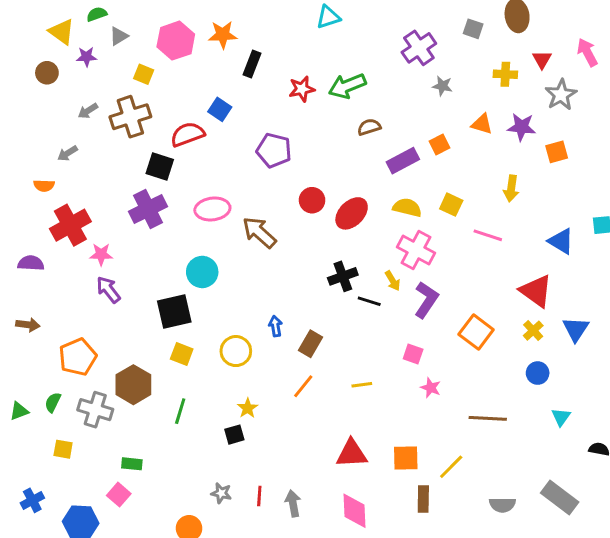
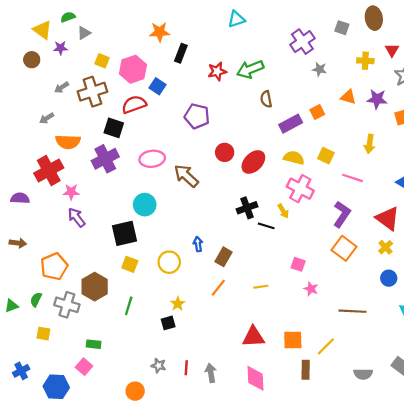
pink hexagon: (176, 41) -> (133, 69), moved
brown semicircle: (369, 127) -> (266, 99), turned -84
orange semicircle: (44, 186) -> (68, 142), moved, size x1.6
purple L-shape: (426, 300) -> (342, 214), moved

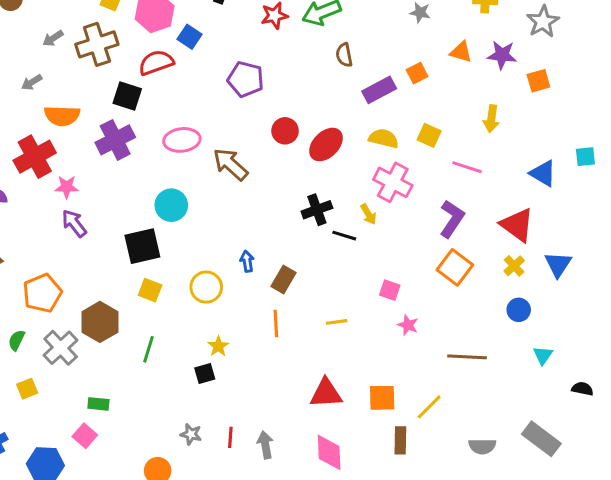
orange line: (218, 288) -> (276, 323), turned -42
gray cross: (67, 305) -> (61, 348), turned 30
yellow square: (43, 334) -> (27, 389), turned -32

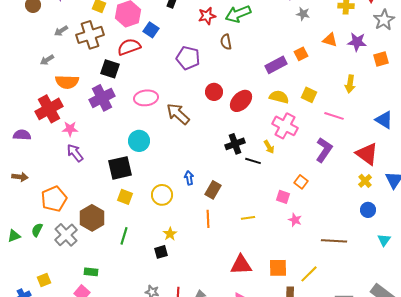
brown semicircle: (344, 55) -> (226, 42), moved
orange square: (455, 267) -> (301, 182), moved, size x0.6
yellow square: (27, 389) -> (44, 280), moved

